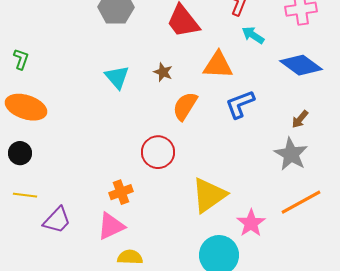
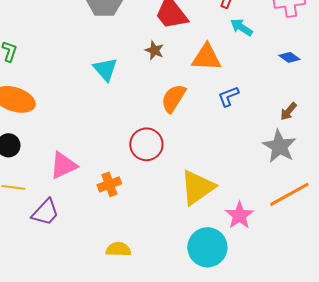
blue diamond: (301, 65) -> (289, 57), size x0.5
brown star: (163, 72) -> (154, 50), moved
blue L-shape: (240, 104) -> (228, 96), size x0.7
pink triangle: (111, 226) -> (63, 165), moved

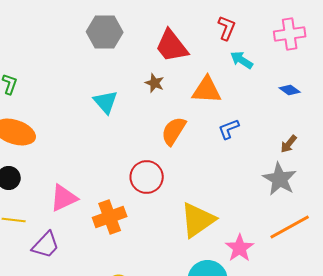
orange cross: (109, 184) -> (110, 217), size x1.4

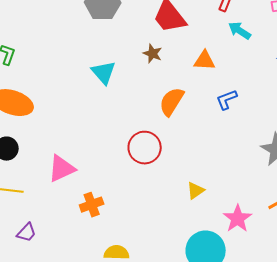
orange triangle: (207, 90) -> (205, 61), size x0.7
orange cross: (110, 217) -> (92, 205), moved, size x0.7
yellow triangle: (198, 220) -> (196, 191), size x0.5
purple trapezoid: (46, 245) -> (27, 233), moved, size x0.7

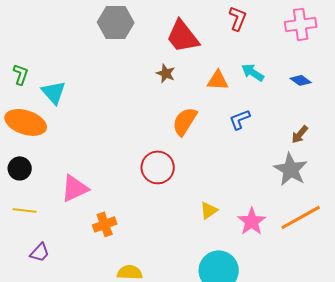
cyan arrow: (240, 31) -> (253, 72), moved
cyan triangle: (104, 73) -> (54, 92), moved
pink star: (238, 219) -> (252, 221), moved

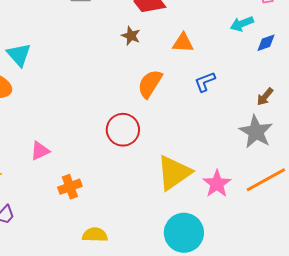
cyan arrow: (253, 72) -> (242, 24), moved, turned -55
blue diamond: (301, 80) -> (266, 43), turned -55
pink triangle: (75, 188) -> (40, 151), size x0.7
yellow triangle: (209, 210) -> (174, 173), size x2.0

